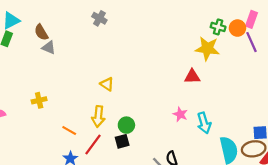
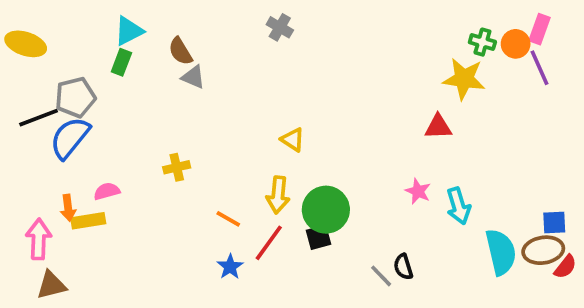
green circle: (126, 125) -> (326, 210), size x1.6

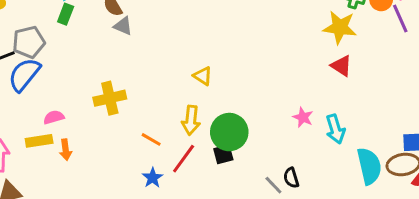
red triangle: (438, 127) -> (341, 66), moved, turned 35
yellow cross: (177, 167) -> (110, 98), size x1.5
orange arrow: (68, 208) -> (66, 150), moved

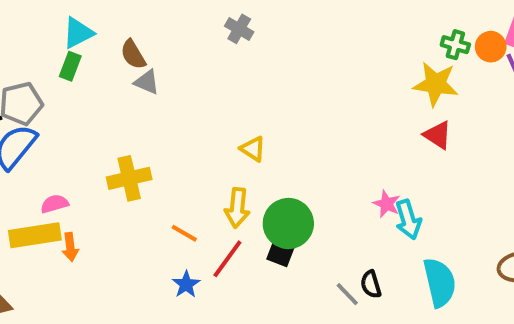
cyan arrow: (335, 129) -> (408, 220), moved
yellow rectangle: (39, 141) -> (35, 235), size x1.4
black square: (223, 154) -> (280, 253), turned 36
cyan semicircle: (369, 166) -> (440, 282), moved

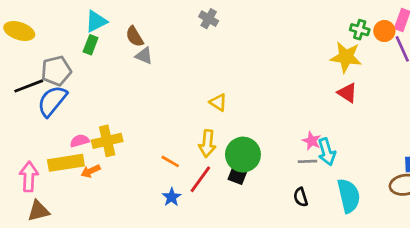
yellow cross: (129, 178) -> (107, 141), moved
orange arrow: (70, 247) -> (91, 171), turned 72
gray line: (347, 294) -> (307, 161), moved, turned -48

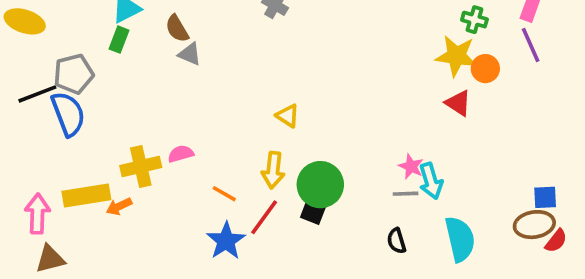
orange circle: (384, 31) -> (485, 69), moved
blue semicircle: (52, 101) -> (68, 114), turned 120
pink semicircle: (80, 141) -> (181, 154), moved
blue star: (172, 197) -> (226, 241), size x1.5

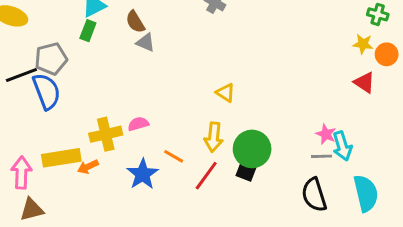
yellow star: (456, 56) -> (363, 44), size x0.6
blue star: (226, 241) -> (143, 174), moved
black semicircle: (396, 241) -> (314, 195), size x1.6

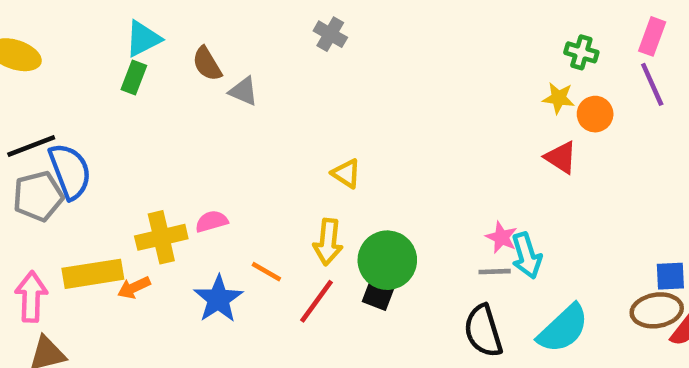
gray triangle: (146, 43) -> (244, 91), moved
gray pentagon: (51, 59) -> (38, 196), moved
cyan semicircle: (366, 193) -> (563, 329), turned 60

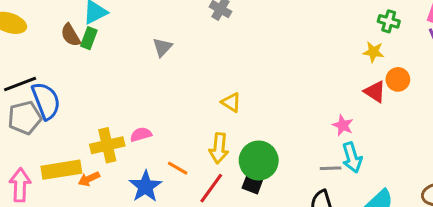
brown semicircle: (207, 64) -> (71, 35), moved
gray triangle: (244, 91) -> (162, 47), turned 50
orange circle: (595, 114) -> (398, 79), moved
pink star: (501, 237) -> (343, 125), moved

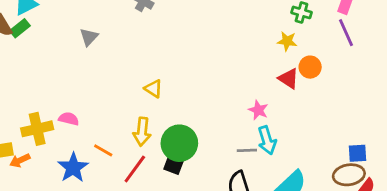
green rectangle: (89, 38) -> (20, 28), turned 30
pink semicircle: (141, 135) -> (69, 119), turned 30

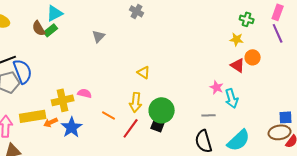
cyan arrow: (267, 140) -> (232, 98), moved
blue star: (73, 168) -> (72, 127), moved

